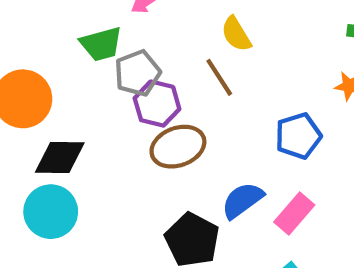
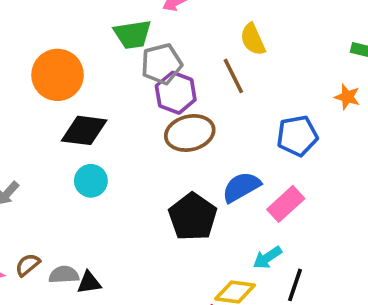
cyan circle: (51, 212) -> (91, 181), moved, size x0.7

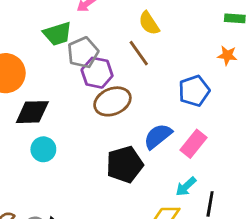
black pentagon: (193, 217) -> (125, 164), turned 30

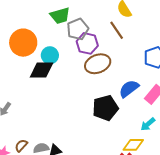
cyan circle: (43, 149) -> (50, 55), moved

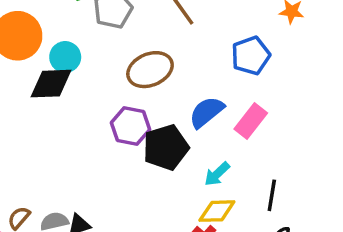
purple hexagon: (87, 43) -> (130, 126), moved
cyan arrow: (148, 124) -> (217, 174), moved

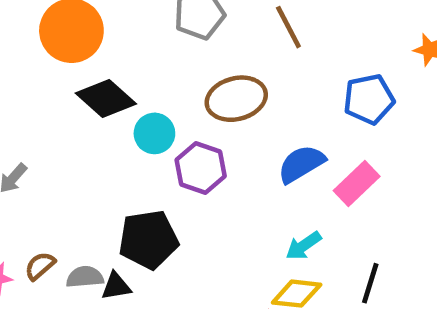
cyan circle: (65, 57) -> (154, 133), moved
black diamond: (51, 84) -> (106, 99), turned 36
black pentagon: (166, 147) -> (148, 240), moved

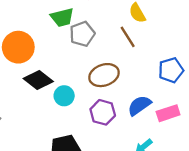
purple hexagon: (201, 168) -> (103, 112), moved
pink rectangle: (357, 184) -> (168, 113), turned 30

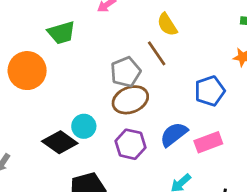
green trapezoid: (62, 17) -> (61, 33), moved
gray pentagon: (82, 34) -> (126, 72), moved
black diamond: (38, 80) -> (60, 142), moved

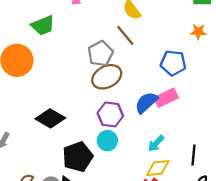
blue pentagon: (210, 91) -> (173, 63), turned 30
cyan circle: (84, 126) -> (107, 141), moved
pink rectangle: (208, 142) -> (166, 98), moved

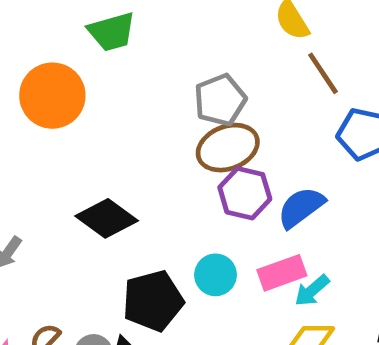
brown line: (125, 35) -> (323, 73), moved
pink rectangle: (166, 98) -> (282, 273), moved
purple hexagon: (110, 114) -> (245, 193), moved

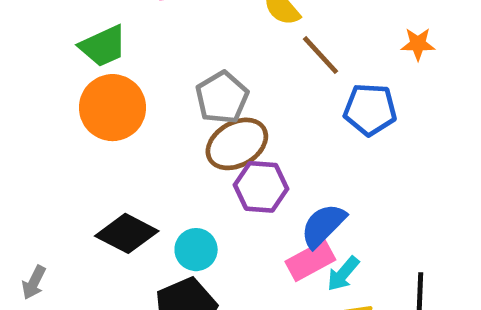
orange circle: (52, 96) -> (112, 108), moved
blue semicircle: (301, 207) -> (323, 225), moved
cyan circle: (216, 275) -> (196, 250), moved

